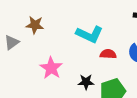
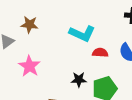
pink star: (51, 68) -> (29, 66), moved

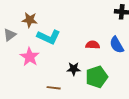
cyan L-shape: (82, 34) -> (49, 37), moved

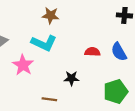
brown star: (30, 20) -> (51, 15), moved
green pentagon: (97, 77) -> (116, 92), moved

